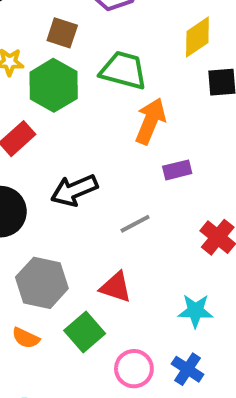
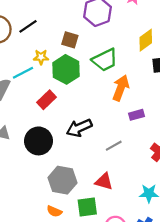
green trapezoid: (123, 70) -> (105, 60), turned 140
green square: (85, 332) -> (87, 207), turned 35

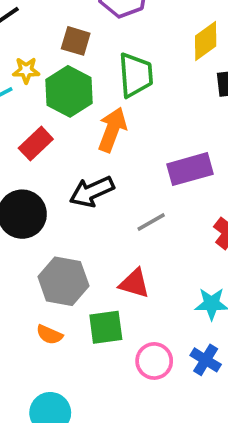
green trapezoid: (105, 60) -> (136, 75), turned -68
orange arrow: (121, 88) -> (112, 130), moved
purple rectangle: (136, 115) -> (190, 169), size x1.6

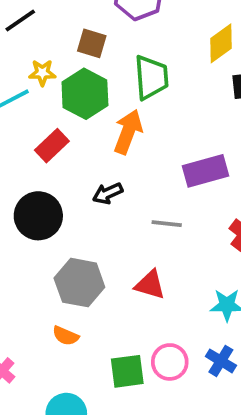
black arrow: (92, 192) -> (108, 193), size x0.7
gray line: (151, 222) -> (167, 224), turned 36
green square: (106, 327) -> (127, 371), moved

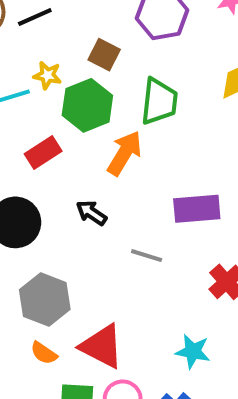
black arrow: (108, 193) -> (91, 213), turned 48
red triangle: (150, 285) -> (102, 346), moved, size x1.4
orange semicircle: (66, 336) -> (44, 353), moved

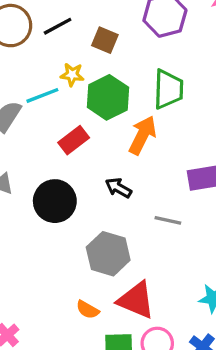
brown square: (104, 55) -> (105, 40), moved
gray hexagon: (45, 300) -> (108, 254), moved

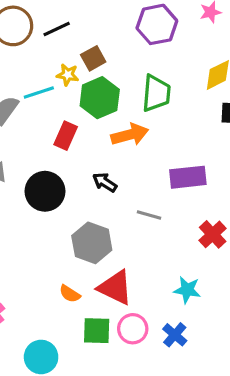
brown square: (105, 40) -> (93, 58), moved, turned 35
orange arrow: (142, 135) -> (130, 135), turned 45
red rectangle: (74, 140) -> (66, 136), turned -32

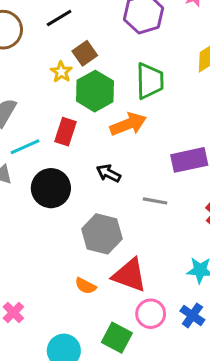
black line: (57, 29) -> (59, 18), moved
yellow star: (68, 75) -> (61, 72), turned 30
cyan line: (39, 93) -> (25, 147), moved
green square: (97, 331) -> (117, 338), moved, turned 32

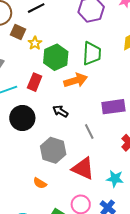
brown square: (85, 53) -> (18, 32), moved, turned -35
gray line: (155, 201) -> (89, 131), turned 49
red triangle: (129, 275) -> (83, 168), moved

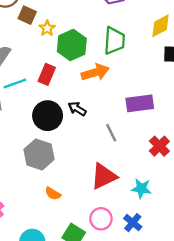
black circle: (22, 118) -> (48, 116), moved
gray hexagon: (53, 150) -> (39, 154), moved
red triangle: (83, 168) -> (104, 176), turned -50

